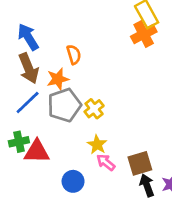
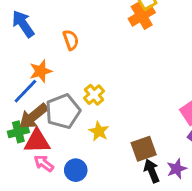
brown arrow: (29, 68) -> (33, 116), moved, turned 76
orange star: (58, 79) -> (41, 71), moved
gray pentagon: (64, 105) -> (63, 111), moved
pink arrow: (106, 162) -> (44, 163), moved

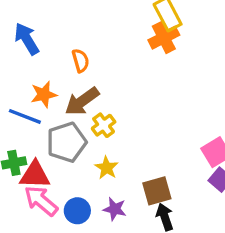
blue line: (25, 91) -> (25, 116), turned 64
brown arrow: (33, 116) -> (82, 101), moved
pink arrow: (44, 163) -> (41, 201), size x1.5
purple star: (177, 169) -> (115, 209), moved, turned 30

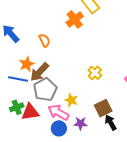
orange cross: (164, 38) -> (75, 19), moved
brown arrow: (82, 101) -> (39, 72), moved
yellow cross: (104, 125) -> (95, 73), moved
pink arrow: (41, 201) -> (58, 112), moved

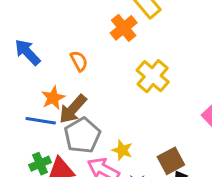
yellow cross: (95, 73) -> (153, 76), moved, size x1.5

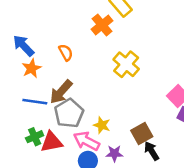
orange star: (53, 98) -> (32, 68), moved

